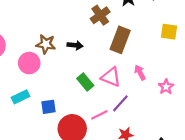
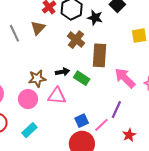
pink arrow: (140, 72) -> (125, 78), size x1.6
pink triangle: (111, 77) -> (57, 96), moved
green rectangle: (85, 82) -> (82, 78), moved
blue square: (48, 107) -> (82, 121), moved

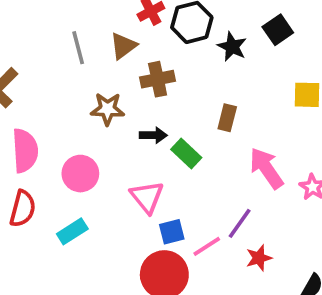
brown cross: (76, 40) -> (158, 79), moved, turned 30
brown rectangle: (99, 55) -> (227, 118), size x0.6
brown star: (37, 79) -> (107, 109), moved
pink triangle: (57, 96) -> (147, 197), moved, turned 36
red star: (129, 135) -> (259, 258), moved

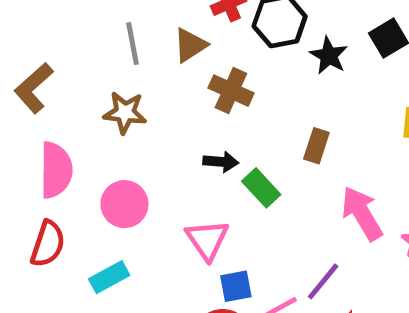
brown cross: (158, 79) -> (231, 91), turned 32
brown star: (107, 109) -> (125, 113), moved

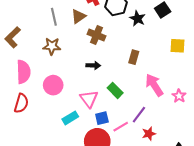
green rectangle: (261, 188) -> (115, 90), moved
cyan rectangle: (109, 277) -> (70, 118), moved

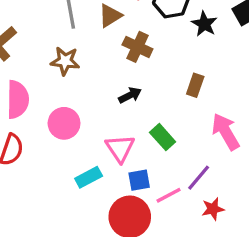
black arrow: (93, 65) -> (130, 95), turned -32

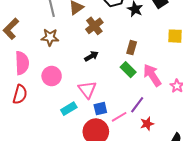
brown cross: (137, 47) -> (94, 26), turned 30
green rectangle: (163, 137) -> (128, 70), moved

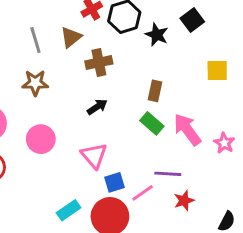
brown cross: (94, 26) -> (99, 62), turned 30
purple line: (137, 105) -> (168, 174), turned 60
cyan rectangle: (69, 109) -> (69, 210), moved

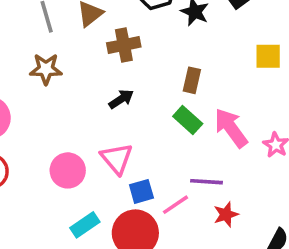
pink circle: (41, 139) -> (68, 170), moved

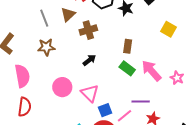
yellow square: (268, 56) -> (169, 29), turned 35
pink circle: (68, 170) -> (62, 87), moved

